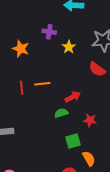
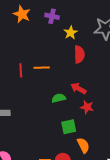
orange star: (21, 49) -> (22, 14), moved
red semicircle: (97, 69) -> (79, 54), moved, turned -132
red arrow: (73, 97) -> (78, 88), moved, turned -126

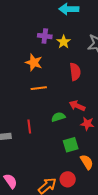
orange star: (22, 14) -> (34, 62), moved
yellow star: (71, 33) -> (64, 42), moved
red line: (21, 70) -> (29, 126), moved

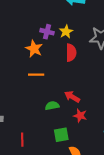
purple cross: (45, 36) -> (47, 32), moved
red semicircle: (75, 72) -> (71, 53), moved
red line: (29, 126) -> (22, 140), moved

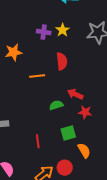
orange star: (34, 49) -> (14, 52), moved, turned -30
red semicircle: (71, 53) -> (62, 61), moved
red line: (22, 140) -> (38, 141), moved

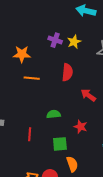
orange line: (37, 76) -> (32, 78), moved
red arrow: (75, 94) -> (88, 95), moved
red line: (38, 141) -> (30, 134), moved

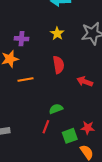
purple cross: (55, 40) -> (21, 39), moved
red star: (81, 127) -> (88, 128), moved
red line: (30, 134) -> (46, 127), moved, turned 32

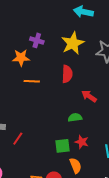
yellow star: (57, 34) -> (73, 43), size x1.6
green semicircle: (56, 109) -> (75, 117), moved
red line: (46, 127) -> (18, 139), moved

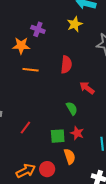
yellow star: (73, 43) -> (75, 24), moved, size x0.7
green semicircle: (75, 117) -> (72, 108), turned 64
red line: (18, 139) -> (25, 128), moved

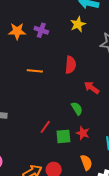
orange star: (21, 46) -> (17, 31), moved
red line: (25, 128) -> (45, 127), moved
orange semicircle: (70, 156) -> (86, 162), moved

